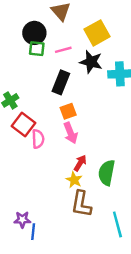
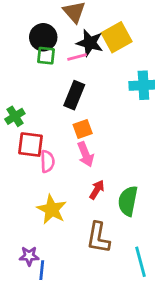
black star: (91, 62) -> (90, 43), moved
red square: (24, 124) -> (31, 145), turned -30
yellow star: (74, 180) -> (52, 209), moved, size x1.5

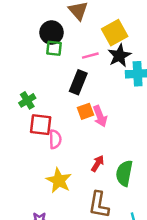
black star: (90, 43) -> (119, 56), moved, turned 30
pink line: (77, 57) -> (90, 56), moved
pink arrow: (86, 154) -> (100, 116), moved

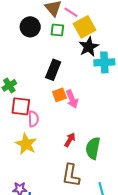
green square: (54, 48) -> (57, 30), moved
pink line: (90, 56) -> (71, 12), moved, turned 48
yellow star: (59, 180) -> (26, 144), moved

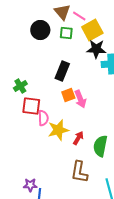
black star: (89, 47) -> (96, 49), turned 30
yellow star: (26, 144) -> (58, 130), moved, turned 30

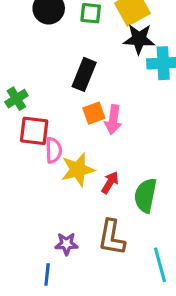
pink arrow: (80, 99) -> (113, 120), turned 30
purple star: (30, 185) -> (66, 244), moved

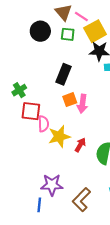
brown L-shape: (112, 237) -> (81, 200), moved, turned 35
purple star: (66, 244) -> (52, 185), size x1.5

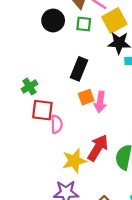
yellow star: (59, 136) -> (74, 161), moved
red arrow: (80, 145) -> (98, 148), size x1.6

